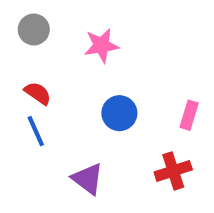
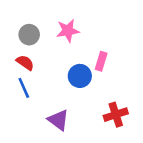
gray circle: (34, 30) -> (29, 35), moved
pink rectangle: (189, 115) -> (101, 61), moved

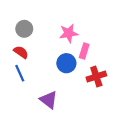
pink star: (68, 31) -> (69, 33), moved
red cross: (116, 115) -> (96, 77), moved

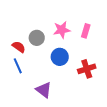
gray circle: (24, 29) -> (37, 38), moved
pink rectangle: (84, 51) -> (86, 31), moved

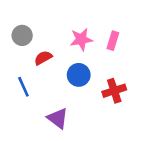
gray circle: (37, 38) -> (22, 35), moved
red semicircle: (19, 47) -> (43, 58), moved, turned -64

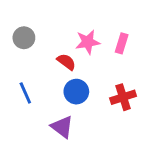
red semicircle: (43, 58) -> (66, 62), moved, turned 66
blue circle: (79, 75) -> (76, 92), moved

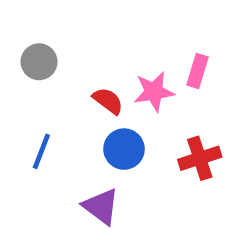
pink star: (88, 42) -> (154, 92), moved
blue line: (25, 93) -> (41, 151), turned 45

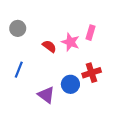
pink star: (154, 92) -> (70, 42), turned 30
blue circle: (124, 149) -> (70, 84), moved

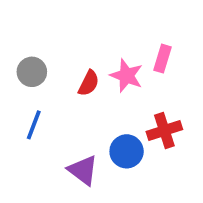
gray circle: (18, 28) -> (32, 72), moved
red semicircle: (49, 46) -> (89, 83), turned 80

